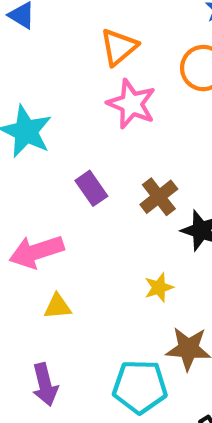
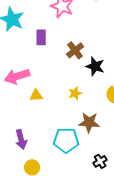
purple rectangle: (91, 188) -> (41, 37), moved, turned 35
yellow triangle: (58, 306) -> (36, 95), moved

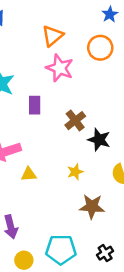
cyan pentagon: (66, 140) -> (61, 249), moved

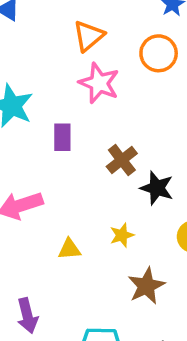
yellow triangle: (29, 174) -> (69, 249), moved
brown star: (92, 206) -> (146, 286), turned -30

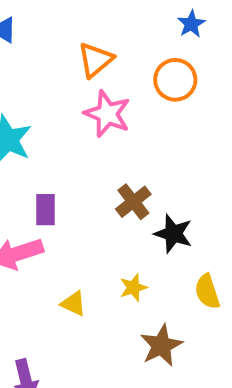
purple rectangle: (62, 137) -> (45, 210), moved
yellow triangle: (69, 249) -> (73, 304), turned 30

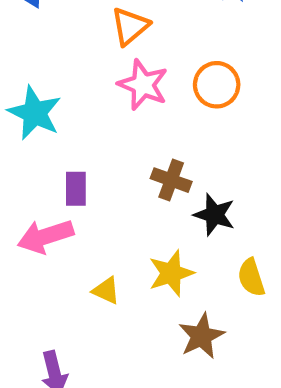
orange circle: (175, 80) -> (217, 85), moved
brown cross: (133, 202) -> (171, 180), turned -32
yellow star: (133, 288) -> (171, 273), size x1.5

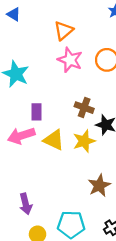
yellow star: (171, 273) -> (84, 141), moved
yellow triangle: (106, 291) -> (54, 140), moved, size x1.5

